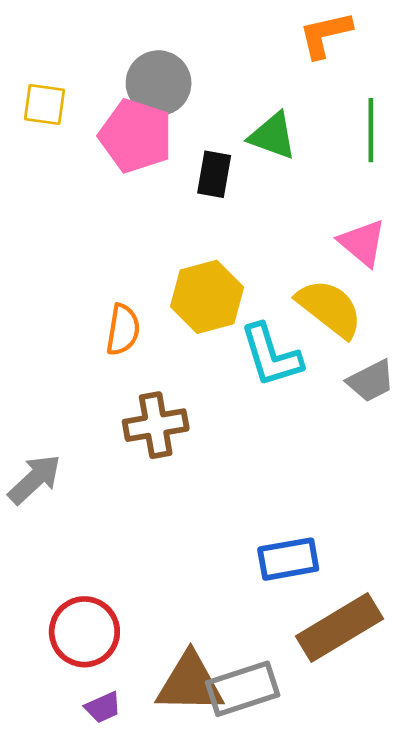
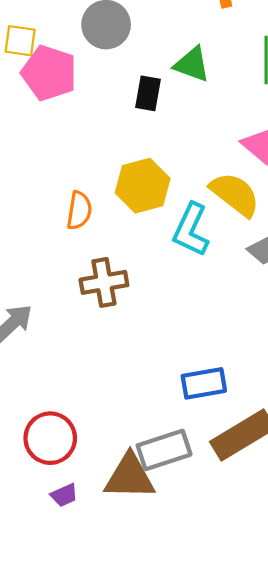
pink pentagon: (136, 136) -> (49, 73), moved
cyan L-shape: (271, 355) -> (191, 230), turned 42
gray rectangle: (243, 689) -> (164, 450), moved

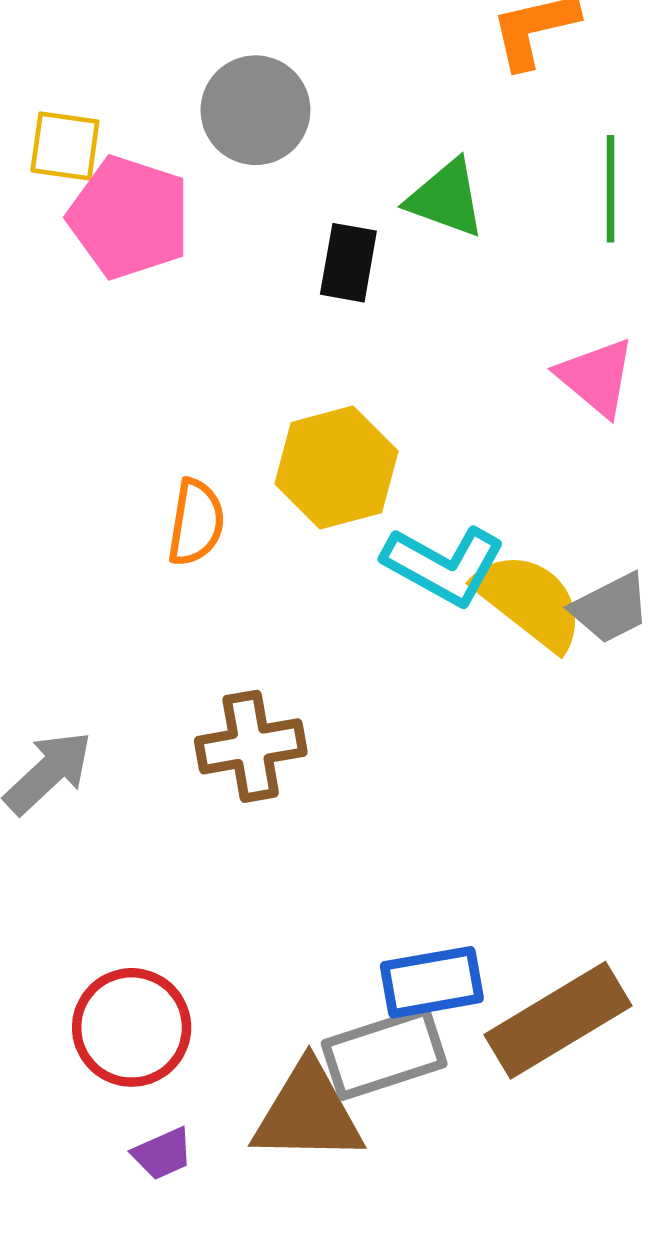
yellow semicircle: (235, 194) -> (529, 601), moved
cyan L-shape: (191, 230) -> (444, 565), turned -86
brown cross: (104, 282) -> (251, 746), moved
blue rectangle: (204, 383) -> (432, 982), moved

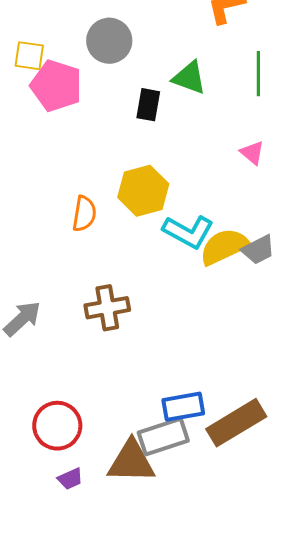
pink triangle: (596, 377) -> (252, 153), size x0.7
yellow semicircle: (529, 601) -> (224, 247), turned -63

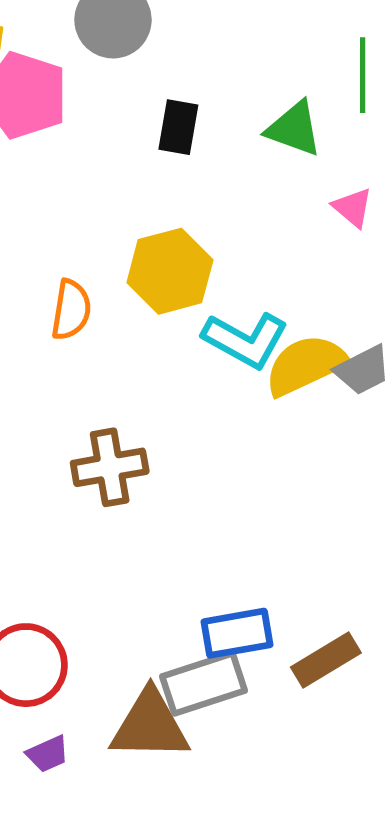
green triangle: (189, 78) -> (294, 129), moved
brown rectangle: (236, 423) -> (326, 660), size x0.7

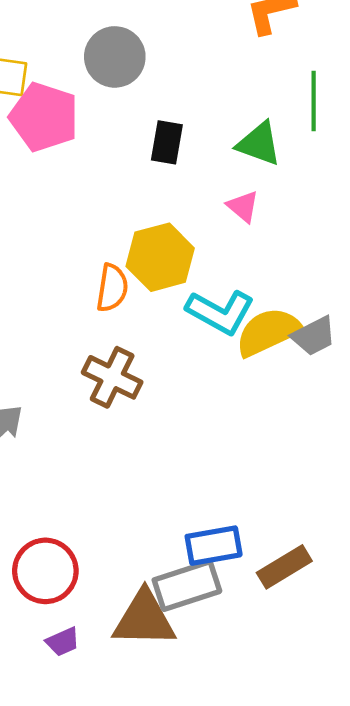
pink triangle: (353, 208) -> (243, 206), moved
orange semicircle: (71, 310) -> (112, 288), moved
brown cross: (110, 467) -> (112, 377), moved, turned 36

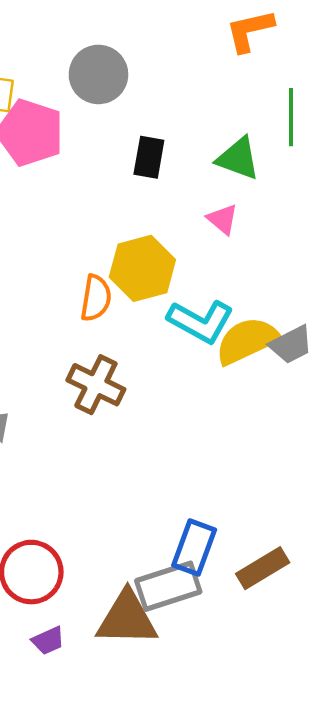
blue rectangle: (214, 546) -> (194, 547), turned -60

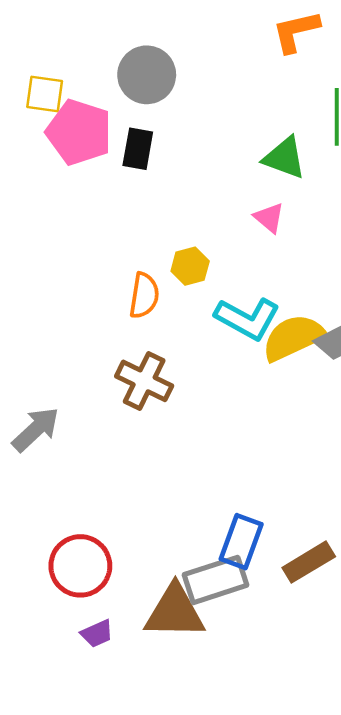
black rectangle: (149, 157) -> (138, 149), moved
yellow hexagon: (142, 268) -> (190, 266), size x0.6

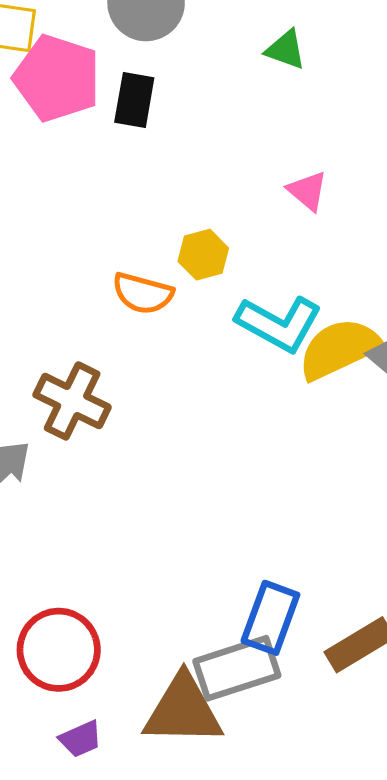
green triangle: (284, 158) -> (286, 50), moved, size x0.7
orange semicircle: (144, 295) -> (143, 293), turned 96
brown cross: (144, 381) -> (72, 401), moved

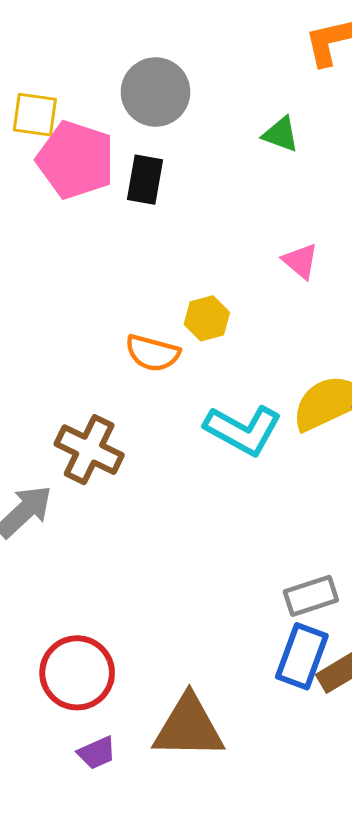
cyan L-shape: (279, 324) -> (243, 430), moved
blue rectangle: (270, 618) -> (302, 656), moved
gray rectangle: (237, 668) -> (311, 596), moved, size x0.7

